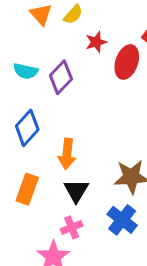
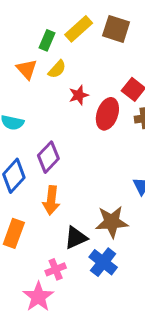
purple diamond: (61, 77) -> (48, 157), moved
black triangle: (76, 191) -> (76, 238), moved, turned 35

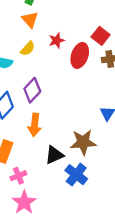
orange triangle: (27, 69) -> (30, 20), moved
yellow semicircle: (57, 69) -> (28, 49), moved
pink cross: (56, 269) -> (18, 176), moved

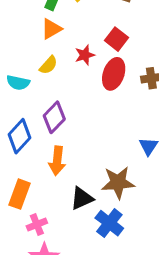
orange triangle: (30, 20) -> (51, 29), turned 42
red square: (101, 36) -> (117, 39), moved

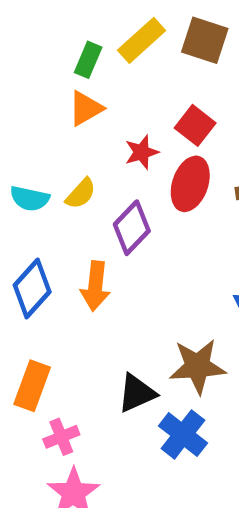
yellow semicircle: (48, 65) -> (81, 194), moved
purple diamond: (54, 117) -> (132, 228), moved
orange arrow: (57, 161) -> (95, 286), moved

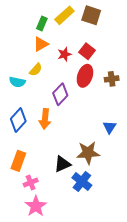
red star: (142, 152) -> (64, 54), moved
yellow semicircle: (81, 194) -> (36, 70), moved

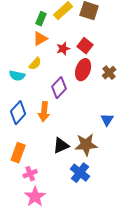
brown cross: (112, 79) -> (109, 73), turned -32
black triangle: (62, 164) -> (61, 146), moved

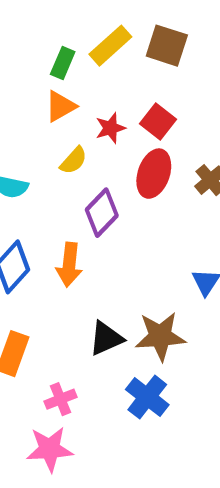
yellow semicircle: (35, 64) -> (74, 161), moved
pink cross: (30, 174) -> (60, 399), moved
pink star: (35, 197) -> (50, 449), turned 30

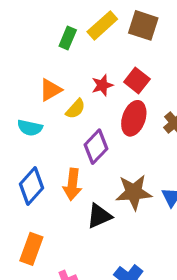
orange triangle: (60, 106) -> (50, 90), moved
brown star: (160, 336) -> (134, 192), moved
black triangle: (106, 338) -> (99, 216), moved

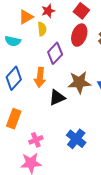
red star: (102, 85) -> (48, 11), moved
yellow semicircle: (76, 109) -> (42, 29), turned -48

